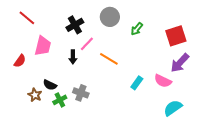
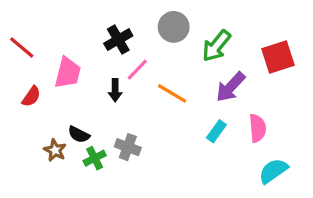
red line: (27, 18) -> (22, 47), moved
green arrow: (137, 29) -> (216, 46), size x1.5
purple arrow: (180, 63) -> (231, 87), moved
pink semicircle: (163, 81) -> (257, 128), turned -120

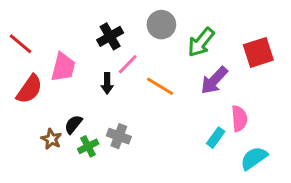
red semicircle: (31, 96) -> (29, 89), size x1.5
cyan rectangle: (216, 131) -> (216, 138), moved
black semicircle: (79, 134) -> (73, 124), turned 102

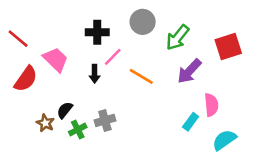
black cross: (110, 36) -> (97, 32), turned 30
pink trapezoid: (63, 67) -> (56, 59), turned -60
gray cross: (119, 136) -> (105, 120), turned -36

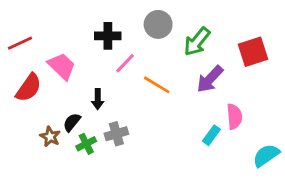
red line: (18, 39) -> (20, 43), turned -65
black arrow: (95, 74) -> (98, 99), moved
cyan semicircle: (224, 140) -> (266, 155), moved

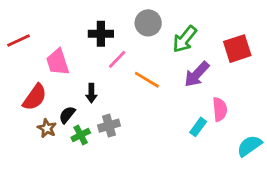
pink trapezoid: (62, 66) -> (58, 62), turned -152
red semicircle: (29, 88) -> (35, 97), moved

